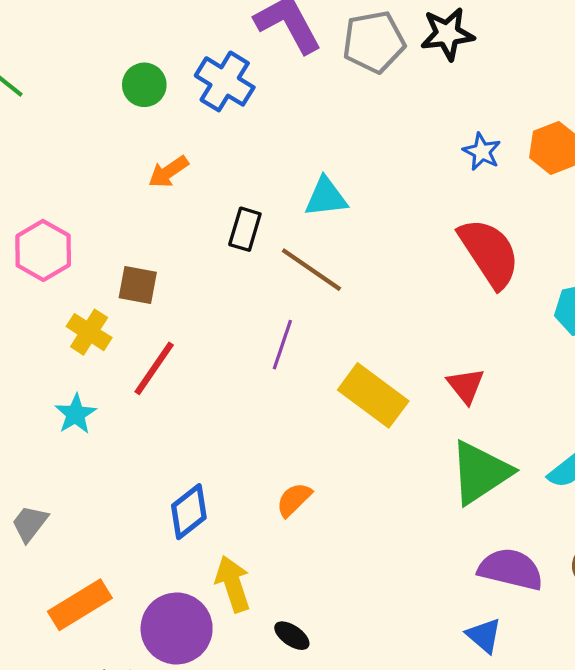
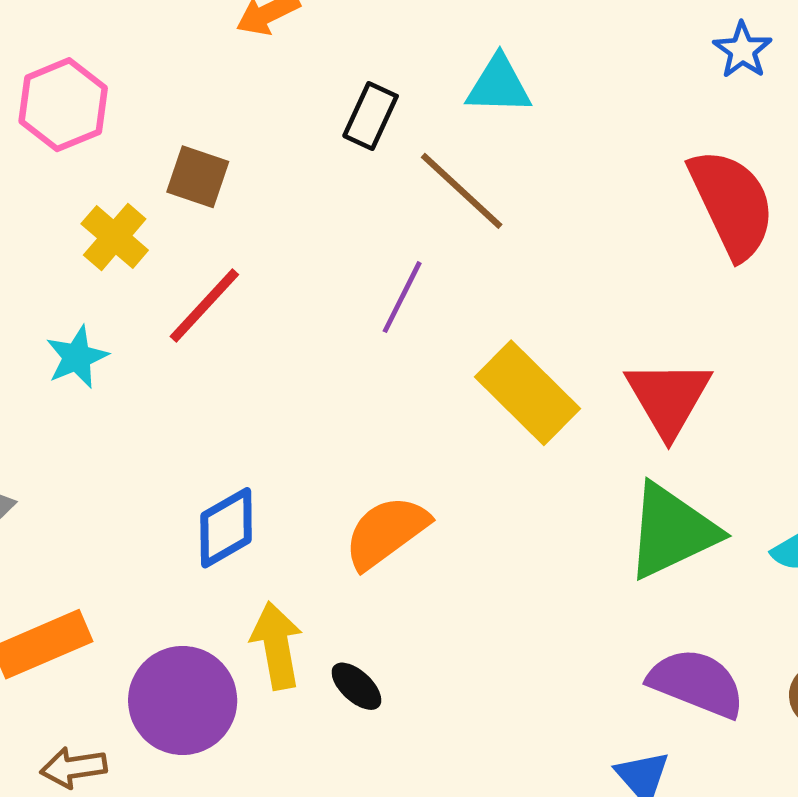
red triangle: (466, 386) -> (668, 398), size x1.5
orange semicircle: (294, 500) -> (386, 532), size x1.5
black ellipse: (292, 636) -> (356, 686), moved

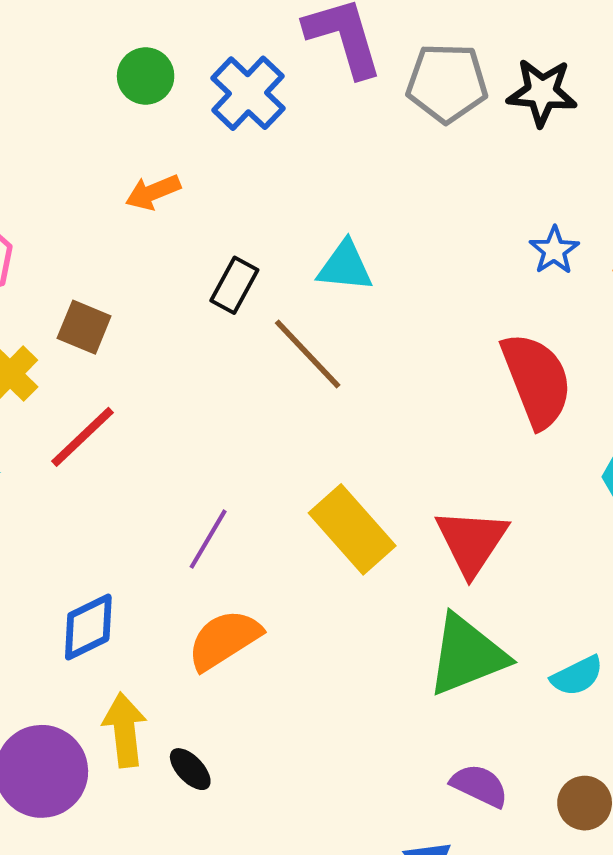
purple line: (402, 297) -> (208, 539), moved
purple semicircle: (697, 683) -> (479, 786), size x0.7

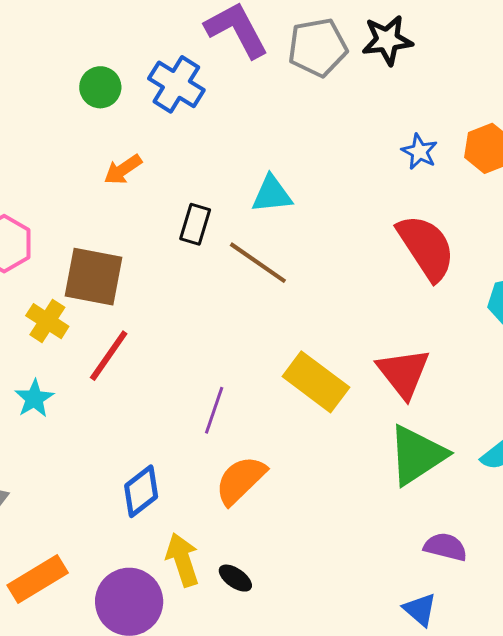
brown square: (84, 327) -> (93, 277), size x1.6

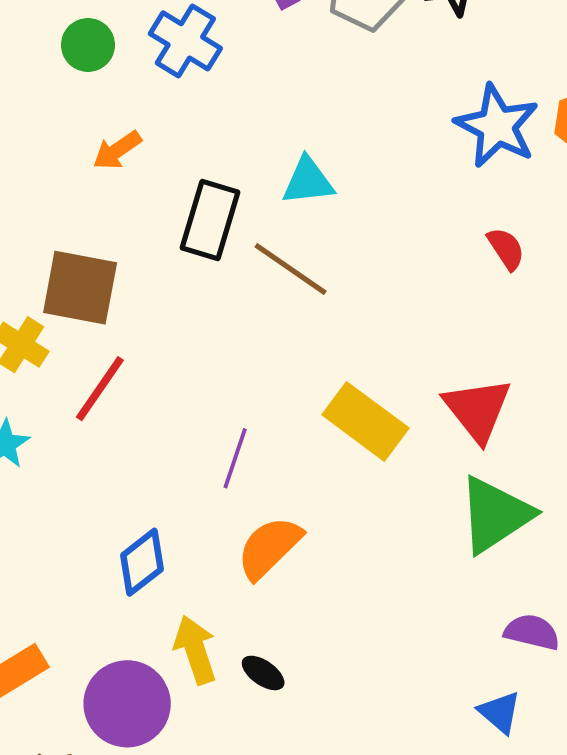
blue star: (419, 152) -> (497, 126), size x1.8
black rectangle: (195, 224) -> (210, 220), size x1.5
red semicircle: (426, 247) -> (506, 249), size x0.5

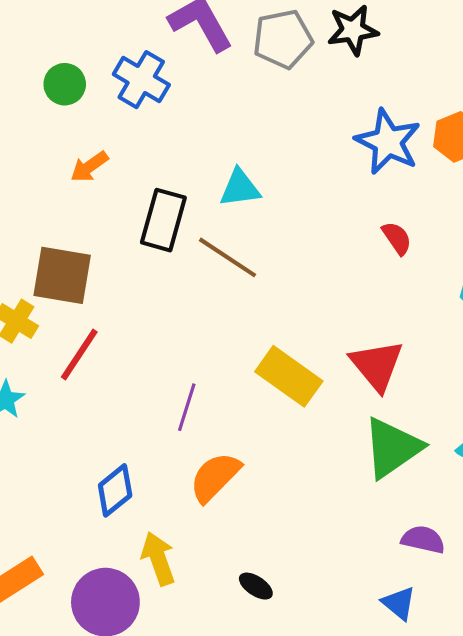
black ellipse: (263, 673) -> (256, 586), moved

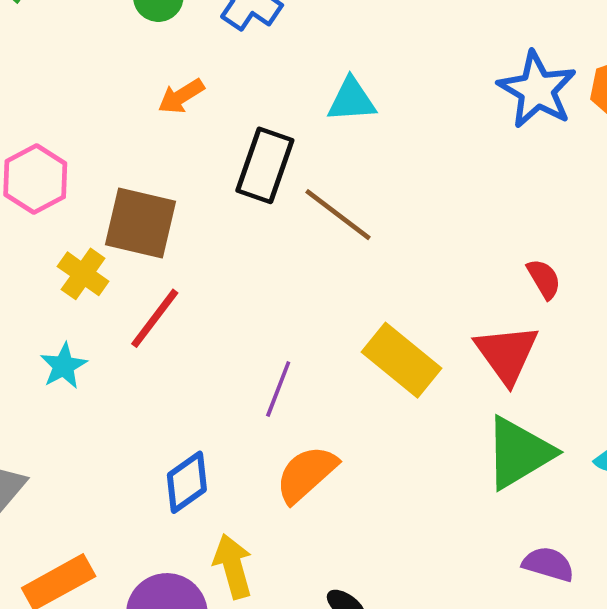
cyan triangle: (240, 188) -> (352, 100), moved
red semicircle: (397, 238) -> (544, 279), moved

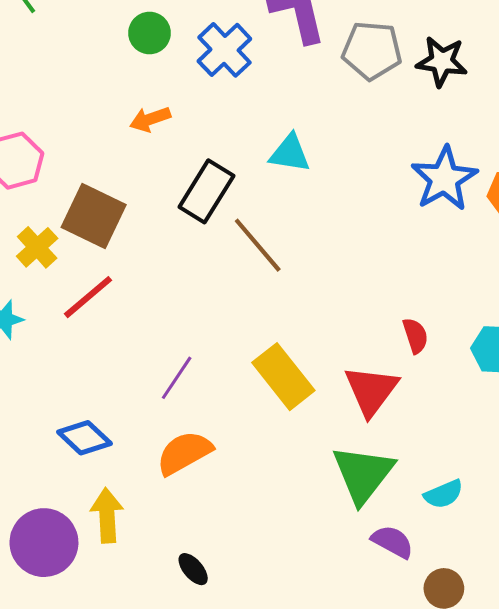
green triangle: (519, 453) -> (363, 474), turned -34
blue diamond: (187, 482) -> (84, 438), turned 66
purple semicircle: (548, 564) -> (392, 542), moved

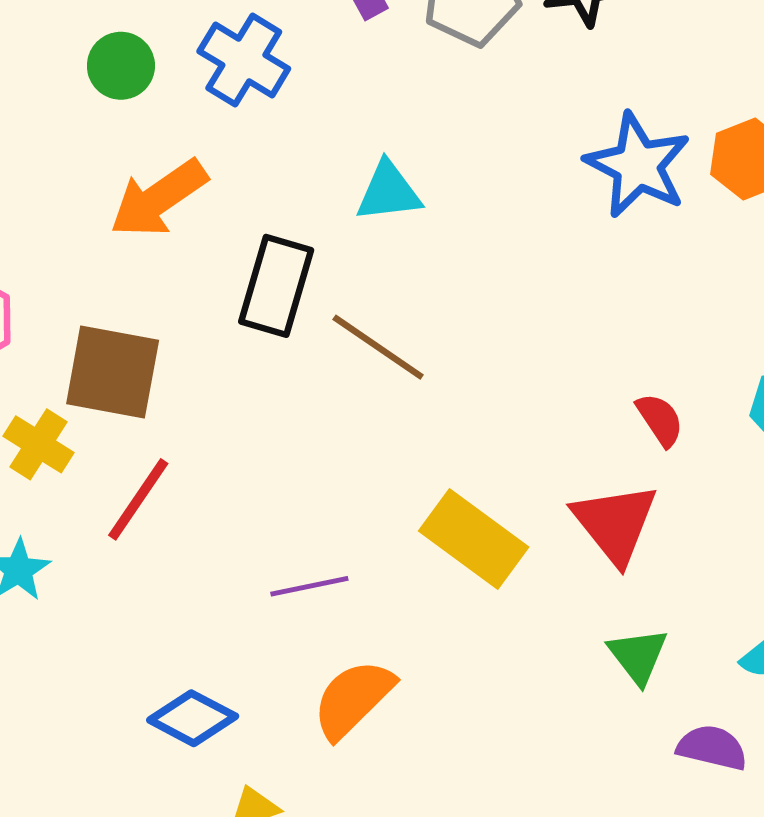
orange arrow: (150, 119) -> (159, 198), size x1.6
purple line: (177, 378) -> (309, 586), turned 60
green triangle: (363, 474) -> (638, 656), size x0.6

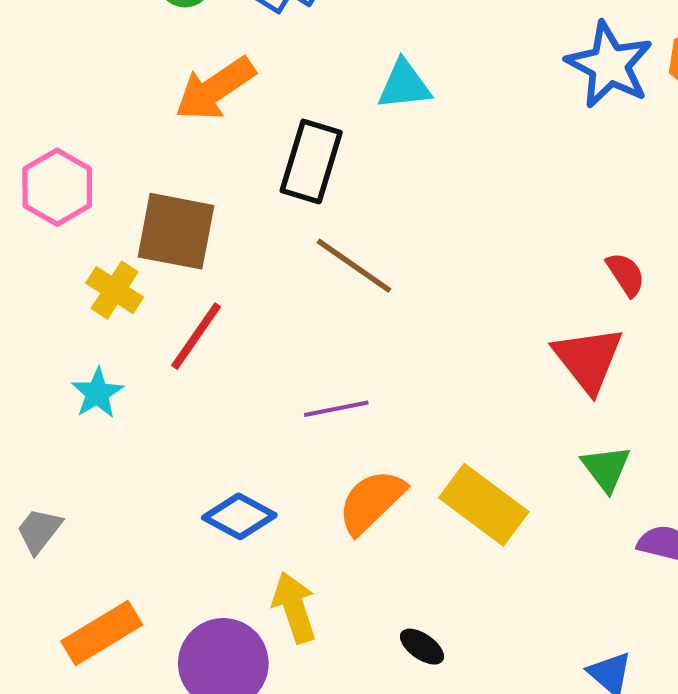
brown line: (378, 347) -> (354, 266), moved
yellow rectangle: (474, 539) -> (484, 505), moved

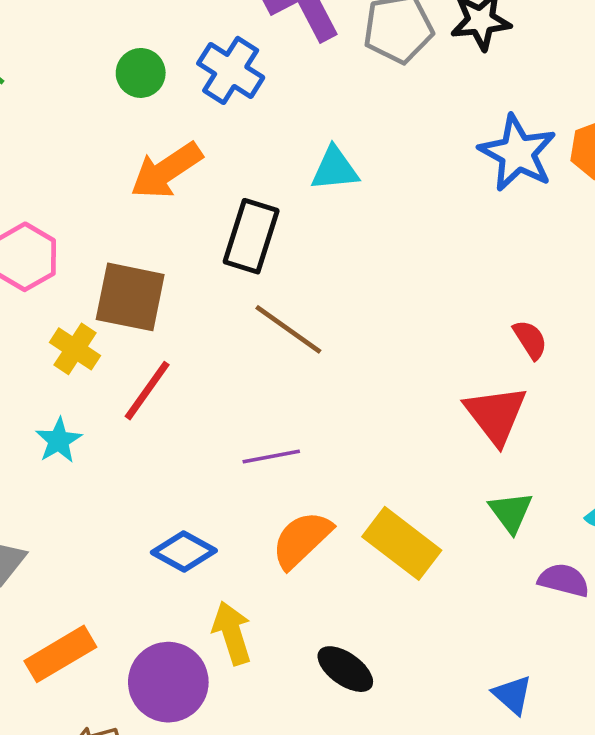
black ellipse: (422, 647) -> (345, 669), size x1.4

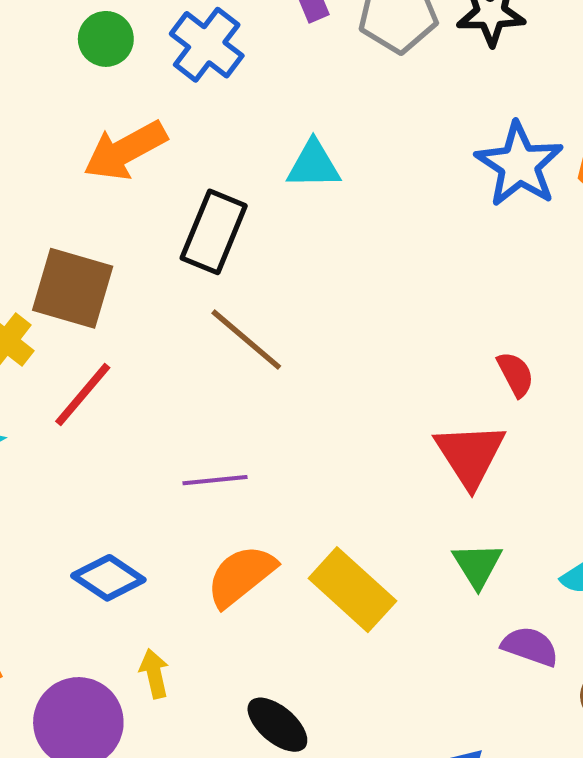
yellow arrow: (232, 633) -> (154, 674), size x0.7

